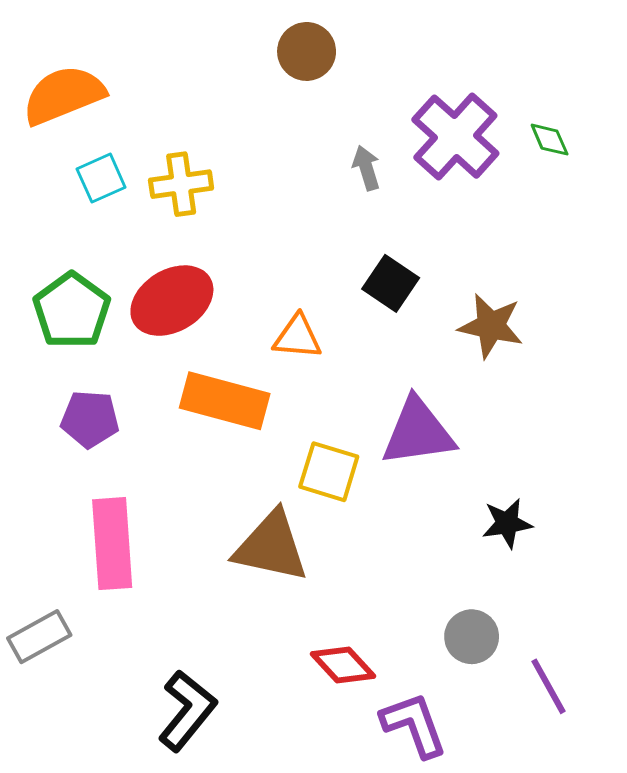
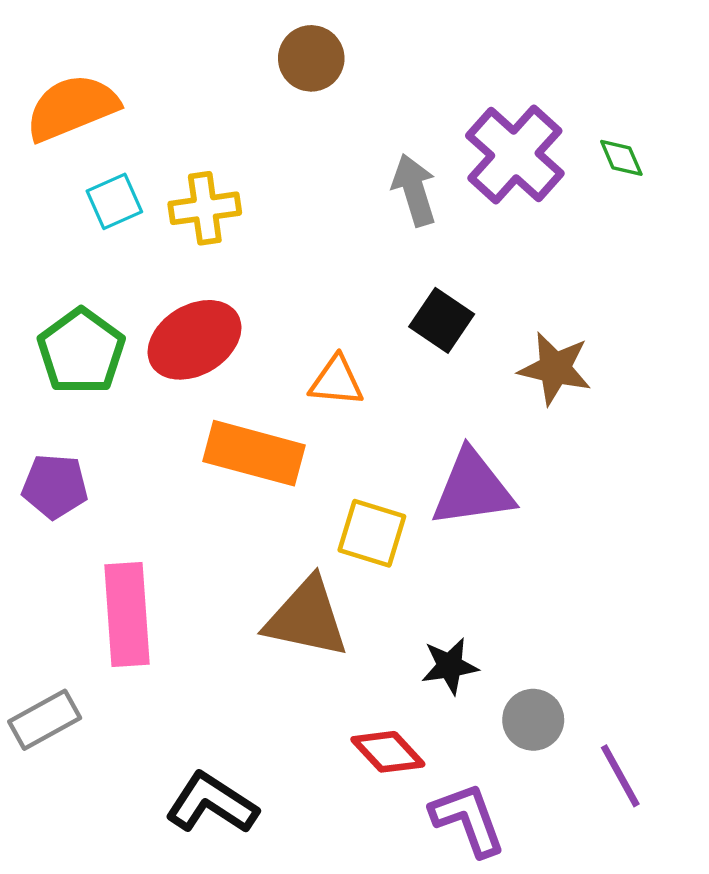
brown circle: (307, 51) -> (311, 58), moved
gray arrow: (366, 168) -> (414, 190), size x1.4
purple pentagon: (90, 419) -> (55, 486), moved
black star: (507, 523) -> (450, 666), moved
black L-shape: (187, 711) -> (212, 803), turned -96

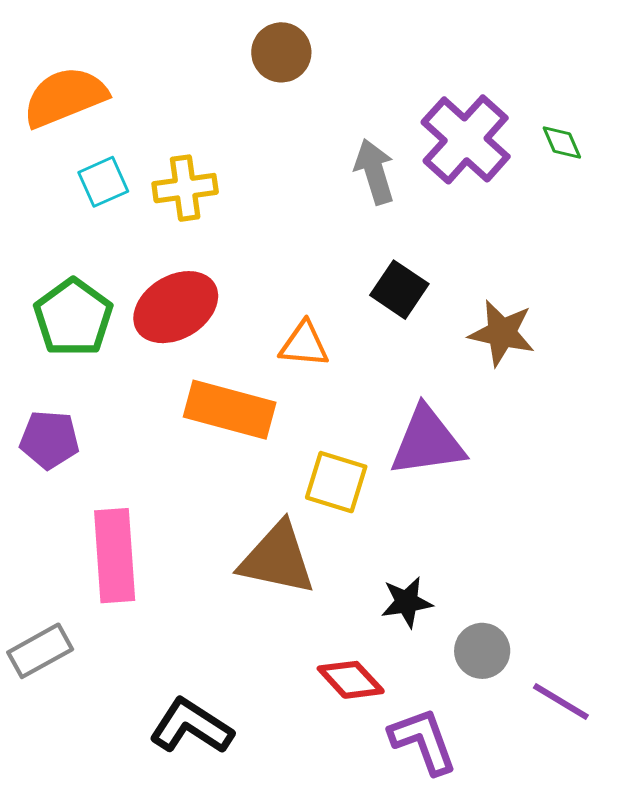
purple line: (620, 776) -> (561, 702), turned -30

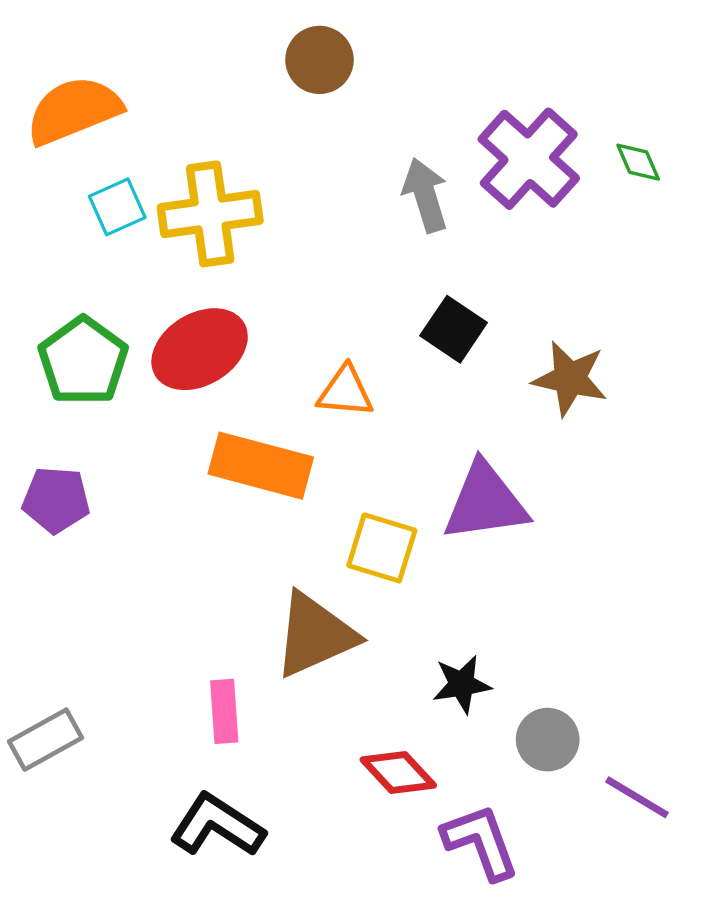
yellow cross: (185, 188) -> (210, 214), size x1.4
pink rectangle: (115, 556) -> (224, 711), moved, size x0.6
brown triangle: (277, 559) -> (315, 635), turned -36

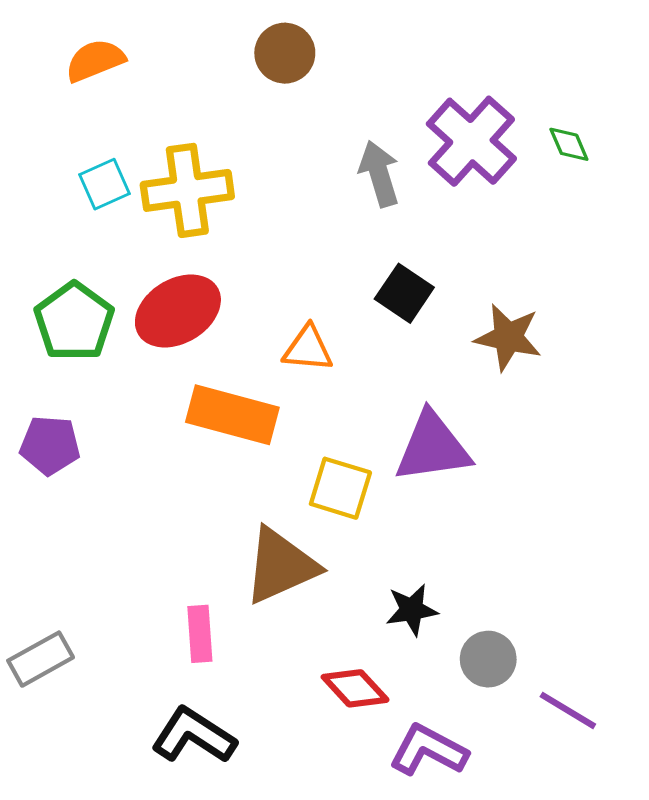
orange semicircle: (74, 110) -> (95, 60), moved, size x0.7
purple L-shape: (481, 842) -> (428, 750), turned -42

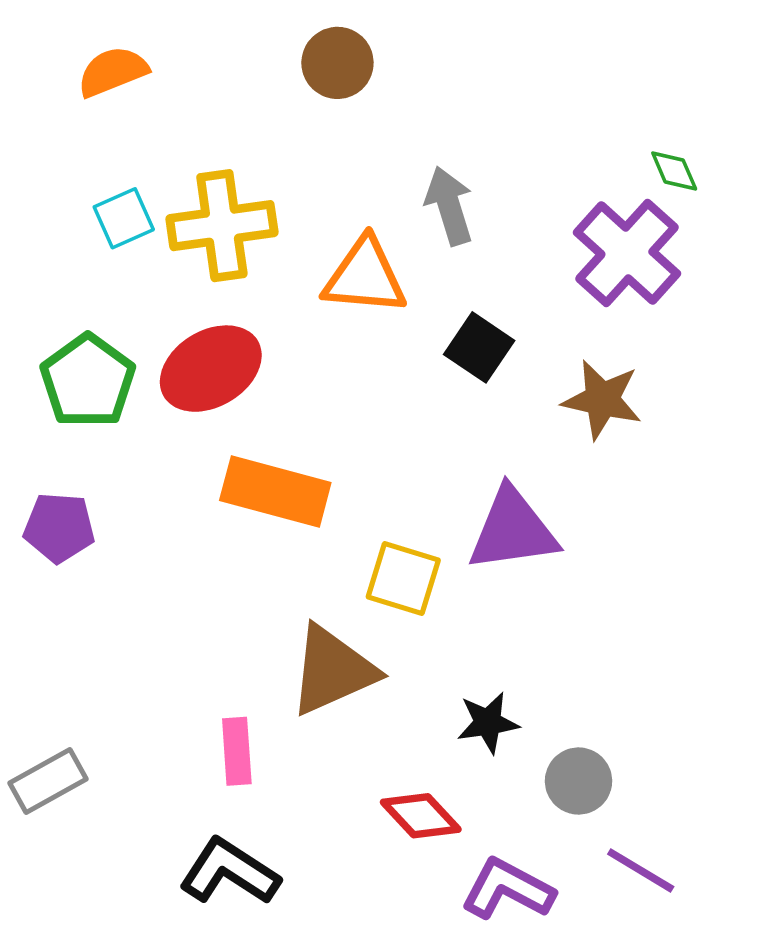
purple cross: (471, 141) -> (627, 253), moved
orange triangle: (308, 349) -> (365, 277), moved, size x1.4
purple line: (568, 710) -> (641, 870), moved

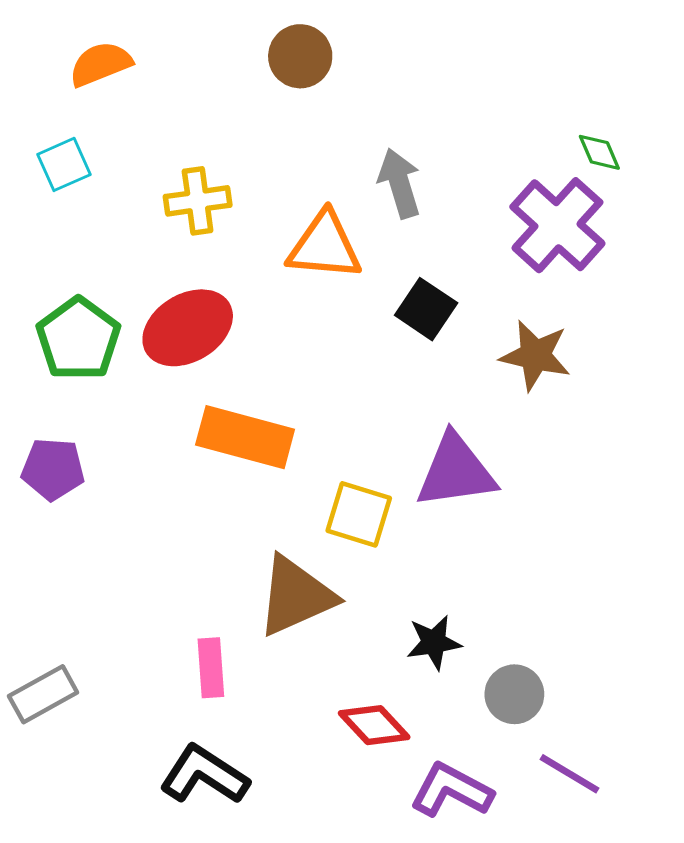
cyan square: (124, 218) -> (64, 164), moved
yellow cross: (222, 226) -> (198, 201), size x0.7

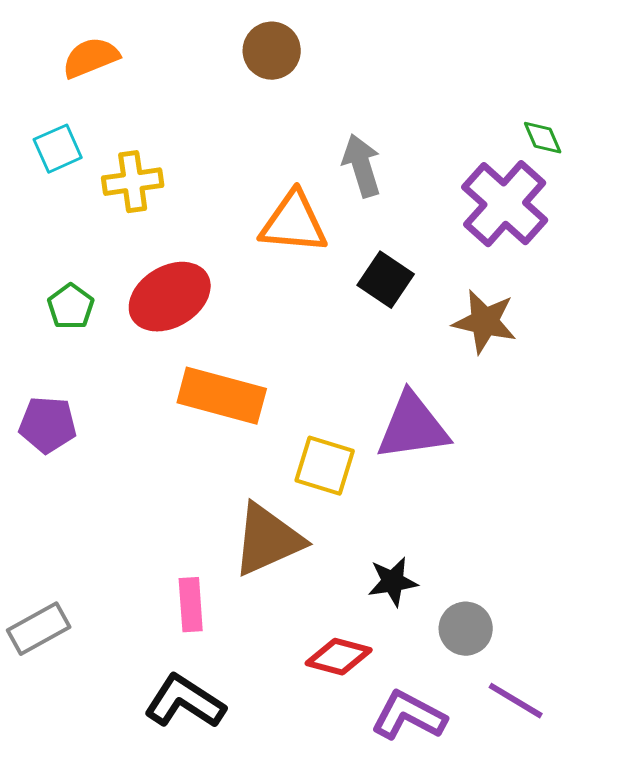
yellow cross: (198, 201) -> (133, 182), moved
green pentagon: (78, 339) -> (71, 307), size x0.6
red diamond: (374, 725) -> (339, 657), turned -32

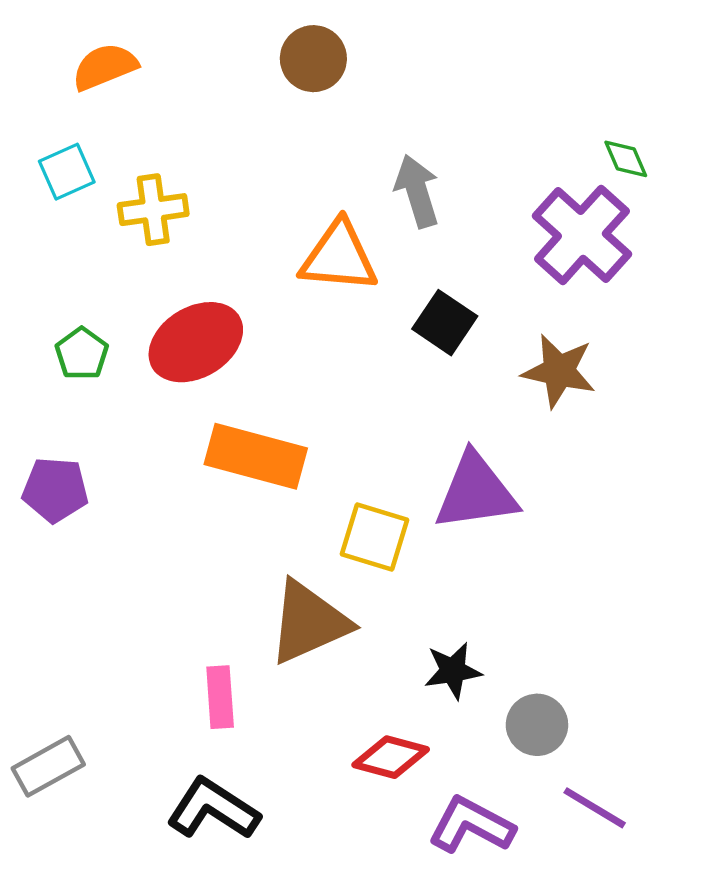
gray rectangle: (39, 629) -> (48, 766), moved

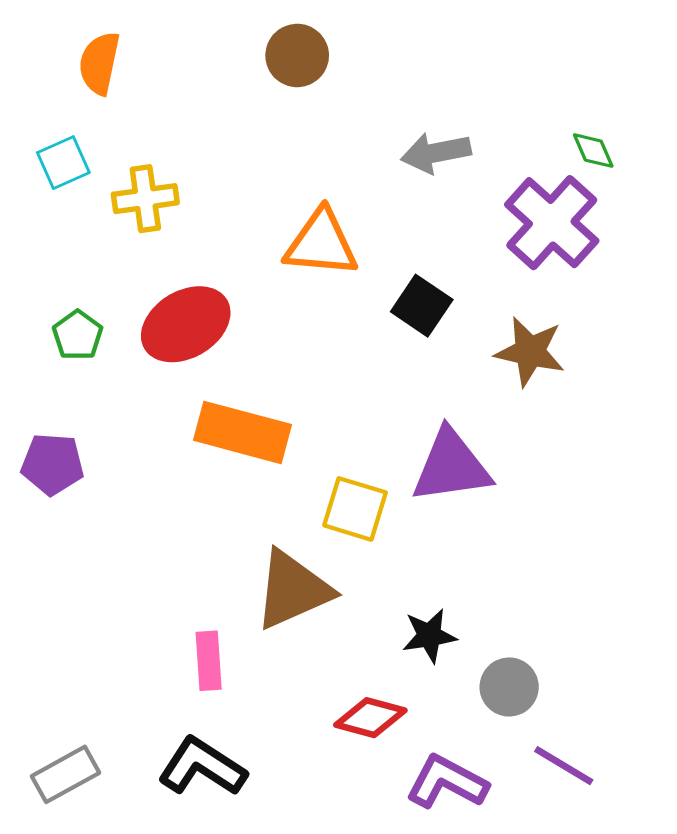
orange semicircle: (105, 67) -> (99, 63), turned -56
gray arrow: (417, 191) -> (436, 153), moved, turned -84
gray rectangle: (48, 766) -> (66, 774), moved

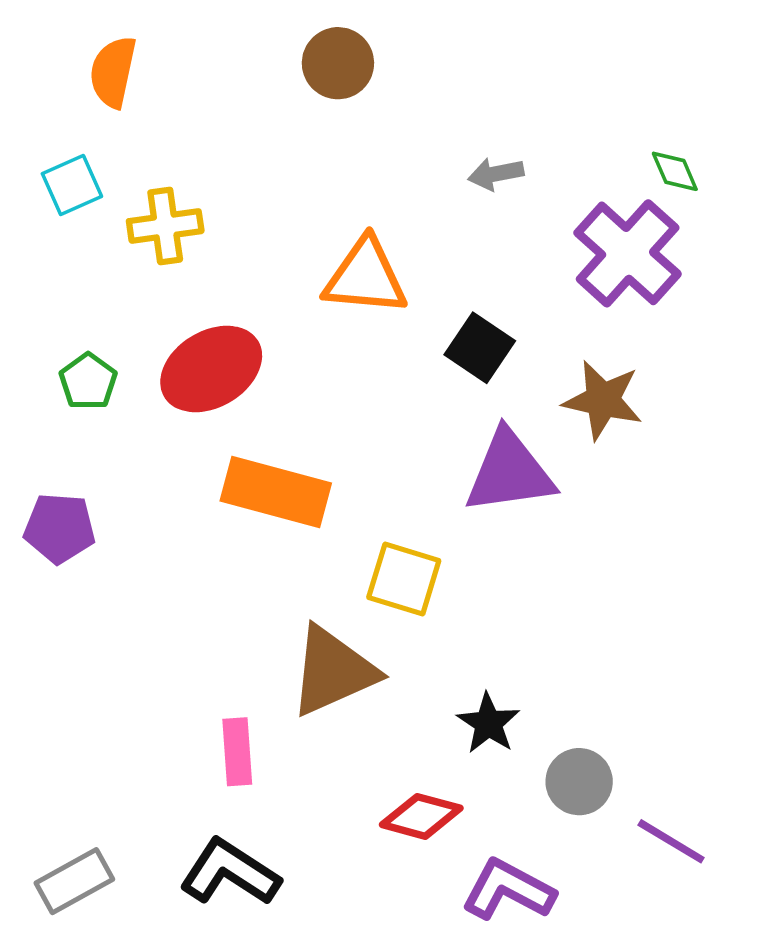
gray arrow: (436, 153) -> (496, 174), size x0.7
purple triangle: (451, 466) -> (509, 472), moved
black star: (429, 636) -> (488, 723), turned -30
purple line: (564, 766) -> (671, 841), moved

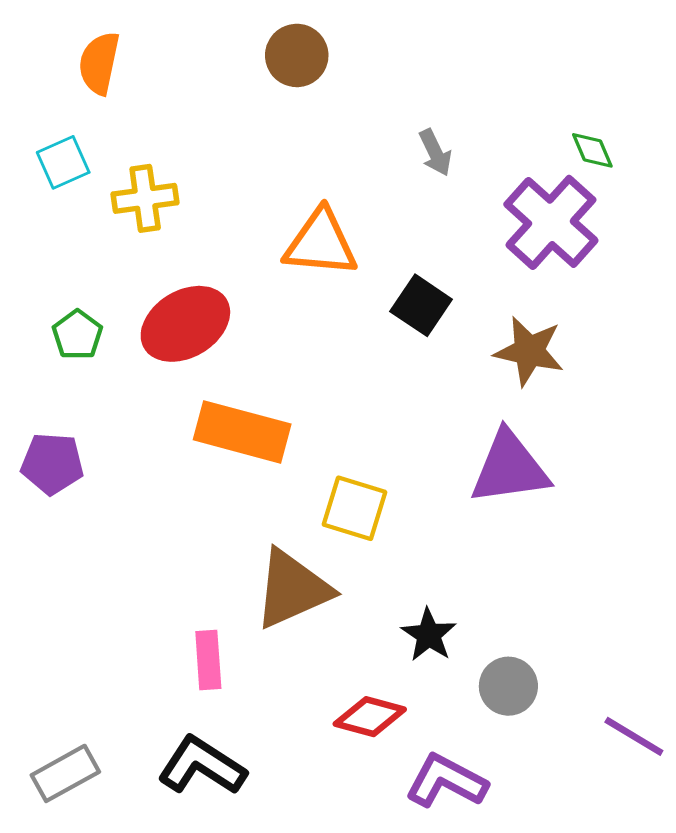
gray arrow: (496, 174) -> (435, 153), turned -105
purple triangle: (509, 472) -> (509, 468), moved
purple line: (671, 841) -> (634, 736), moved

